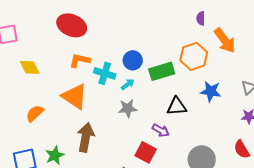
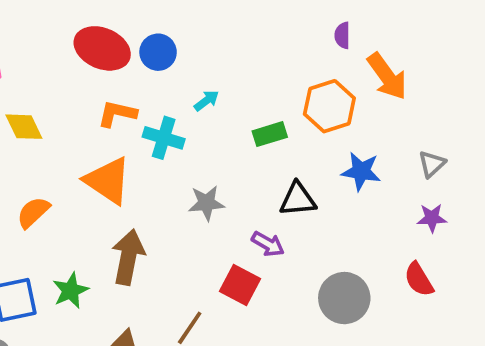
blue circle: (133, 60) -> (158, 52), moved
green rectangle: (162, 71) -> (270, 134), size x0.7
cyan arrow: (128, 84) -> (206, 101), moved

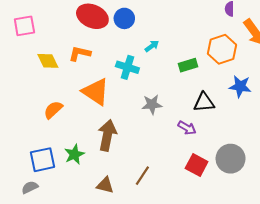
orange L-shape: (117, 114) -> (80, 53), moved
red square: (240, 285) -> (197, 165), moved

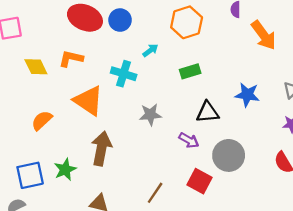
orange hexagon: (222, 49) -> (187, 22), moved
gray circle: (231, 159) -> (229, 155), moved
brown line: (142, 176) -> (155, 193), moved

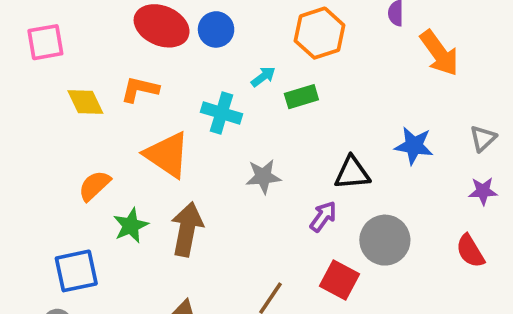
green rectangle: (190, 71) -> (301, 97), moved
purple arrow: (189, 140) -> (323, 216), turned -84
green star: (65, 169) -> (131, 226), moved

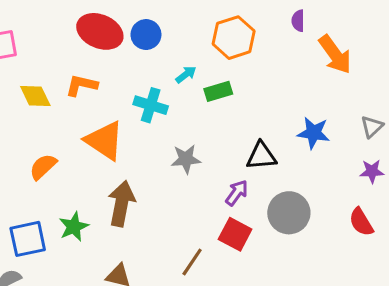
green star: (131, 226) -> (74, 227), moved
red square: (340, 280) -> (235, 234), moved

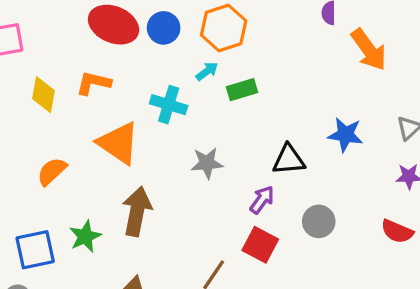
orange hexagon: (234, 38) -> (224, 28), moved
yellow diamond: (35, 96) -> (43, 95), turned 36
gray circle: (289, 213) -> (319, 221), size x0.7
red semicircle: (361, 222) -> (397, 231), turned -36

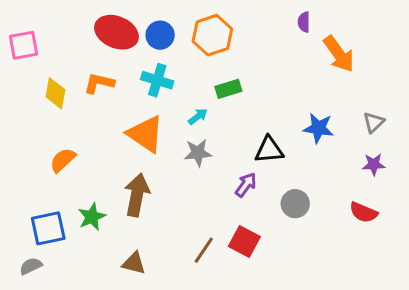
cyan arrow: (207, 71) -> (198, 116), moved
cyan cross: (169, 105) -> (157, 80), moved
orange triangle: (119, 143) -> (146, 134), moved
red square: (260, 245) -> (244, 241), moved

